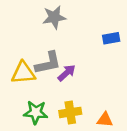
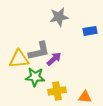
gray star: (54, 17) -> (59, 17), moved
green star: (36, 112) -> (35, 77), moved

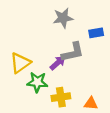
gray L-shape: (39, 51) -> (73, 52), moved
yellow triangle: (19, 59) -> (20, 63), turned -30

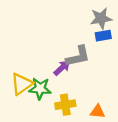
gray star: (63, 18) -> (101, 18), moved
yellow triangle: (20, 63) -> (22, 84), moved

